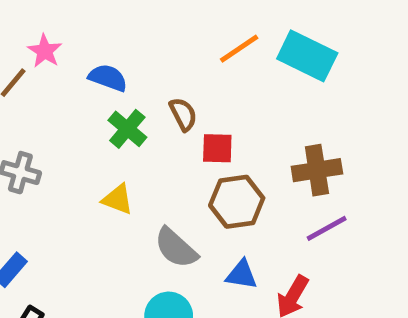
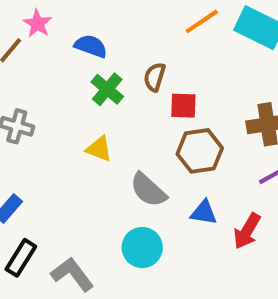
brown semicircle: (183, 114) -> (155, 77), turned -136

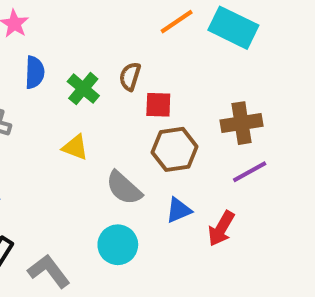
blue semicircle: (91, 46) -> (35, 72), moved, turned 72
blue triangle: (204, 213) -> (179, 210), turned -32

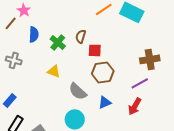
brown cross: (242, 123) -> (150, 59), moved
red arrow: (221, 229) -> (135, 106), moved

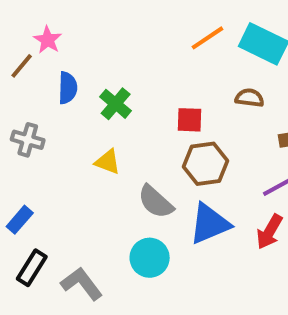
brown semicircle: (81, 36) -> (249, 98), moved, turned 80
blue triangle: (105, 102) -> (209, 224), size x1.6

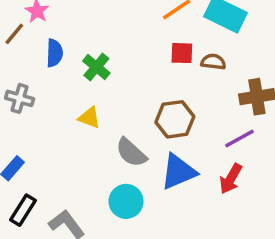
red square: (190, 120) -> (182, 53), moved

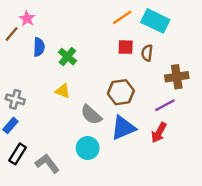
brown semicircle: (213, 62) -> (147, 53), turned -91
gray cross: (20, 98) -> (15, 99), moved

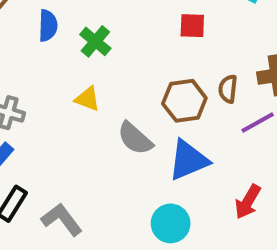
brown semicircle: (147, 53) -> (228, 89), moved
red arrow: (159, 133) -> (248, 202), moved
cyan circle: (88, 148) -> (171, 223), moved

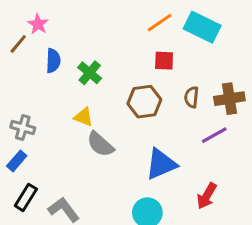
brown semicircle: (228, 89) -> (191, 97), moved
brown hexagon: (184, 101) -> (144, 102), moved
gray semicircle: (135, 138) -> (100, 144), moved

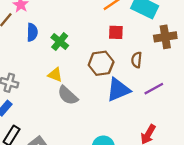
brown cross: (229, 99) -> (165, 37), moved
blue triangle: (161, 164) -> (118, 90), moved

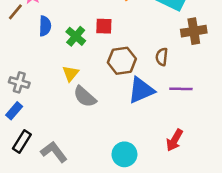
red square: (116, 32) -> (104, 26), moved
yellow triangle: (55, 75) -> (71, 74), turned 49
purple line: (154, 89) -> (181, 89), turned 30

